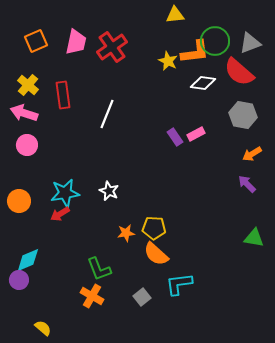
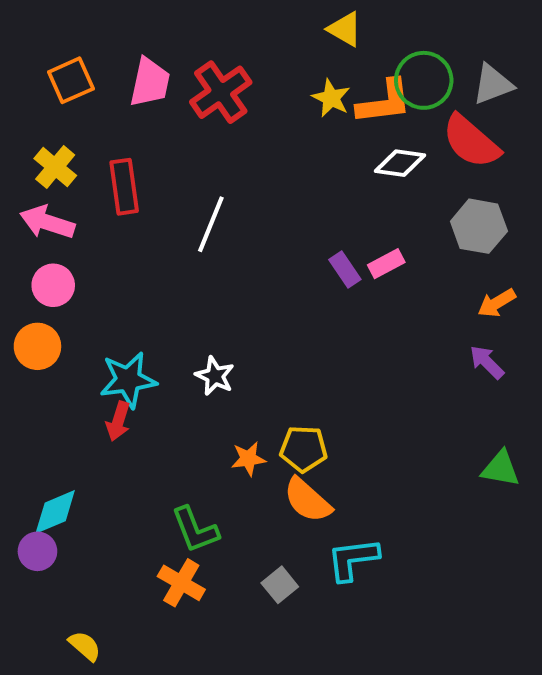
yellow triangle: (175, 15) -> (345, 29), turned 36
yellow star: (168, 61) -> (331, 98), moved
orange circle: (19, 201) -> (37, 346), moved
red arrow: (60, 214) -> (118, 421), turned -42

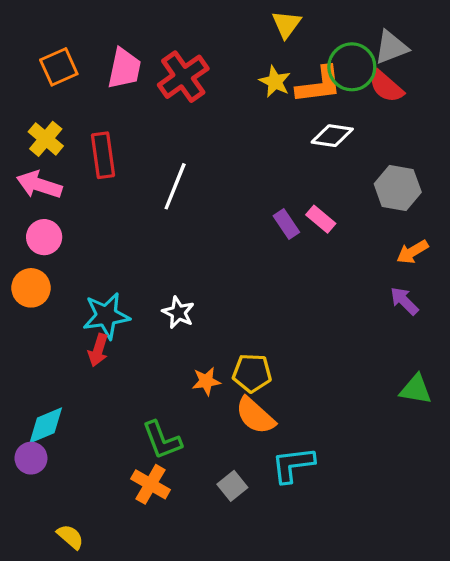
yellow triangle: (345, 29) -> (286, 24), turned 36
gray triangle: (493, 84) -> (391, 47), moved
red semicircle: (471, 141) -> (386, 87), moved, size x0.7
pink rectangle: (386, 264) -> (321, 219), turned 68

